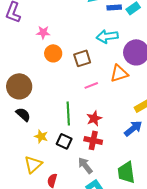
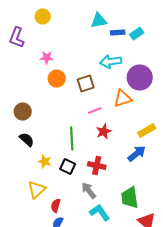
brown circle: (19, 86) -> (23, 112), size x0.7
red star: (94, 118) -> (104, 132), moved

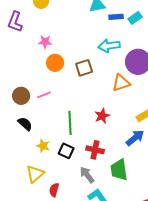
pink line: (95, 111) -> (44, 95), moved
green trapezoid: (130, 198) -> (119, 170), moved

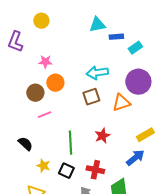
cyan rectangle: (135, 18) -> (135, 48), moved
cyan arrow: (109, 46) -> (97, 73), moved
brown square: (84, 68) -> (91, 97), moved
brown circle: (21, 96) -> (35, 93), moved

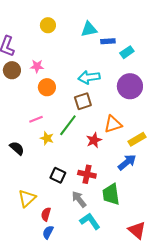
yellow circle: (41, 21) -> (48, 25), moved
brown circle: (35, 93) -> (12, 70), moved
orange triangle: (121, 103) -> (113, 124), moved
green line: (70, 143) -> (68, 125), moved, turned 40
yellow star: (43, 166) -> (47, 138), moved

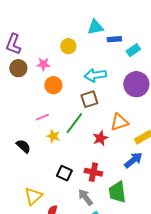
yellow circle: (48, 25) -> (68, 46), moved

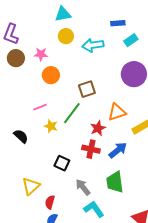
cyan triangle: (95, 27) -> (63, 14), moved
blue rectangle: (114, 39) -> (118, 23), moved
cyan arrow: (95, 75) -> (93, 45), moved
blue arrow: (133, 160) -> (118, 150), moved
red cross: (93, 172) -> (91, 149), moved

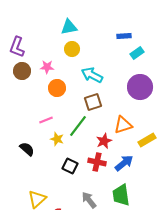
cyan arrow: (93, 45) -> (92, 75), moved, turned 35
black square: (62, 163) -> (70, 166), moved

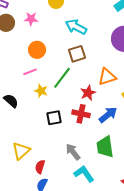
orange circle: (57, 88) -> (37, 50), moved
black square: (70, 166) -> (54, 118), turned -35

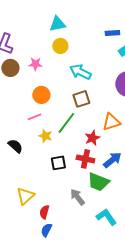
green trapezoid: (105, 147) -> (98, 182), moved, turned -60
cyan L-shape: (84, 174) -> (106, 217), moved

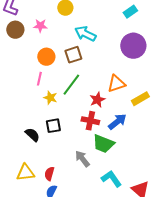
brown square: (81, 99) -> (73, 55), moved
pink line: (34, 117) -> (39, 79), turned -56
black semicircle: (15, 146) -> (32, 135), moved
black square: (58, 163) -> (53, 126), moved
yellow triangle: (25, 196) -> (25, 173), moved, turned 36

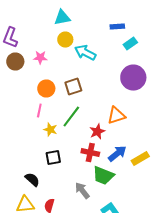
cyan arrow: (85, 34) -> (85, 52), moved
yellow rectangle: (140, 99) -> (140, 158), moved
black semicircle: (32, 135) -> (32, 180), moved

